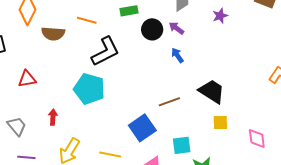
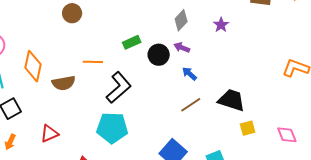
brown line: (169, 102) -> (191, 105), moved

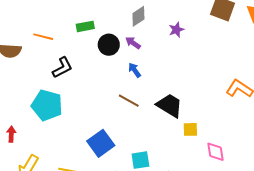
black L-shape: (119, 88) -> (62, 68), size x0.7
brown line: (191, 105) -> (129, 101), turned 50
yellow square: (248, 128) -> (190, 129), moved

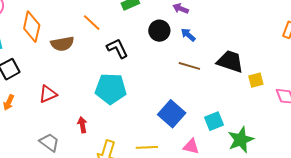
orange line: (43, 37) -> (92, 23), turned 42
black circle: (109, 45) -> (159, 31), moved
black L-shape: (62, 68) -> (117, 48), turned -75

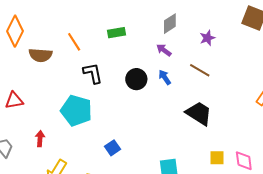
black circle: (159, 31) -> (136, 79), moved
brown line: (189, 66) -> (200, 70), moved
yellow square: (256, 80) -> (217, 158), moved
blue square: (172, 114) -> (112, 148), moved, size x0.6

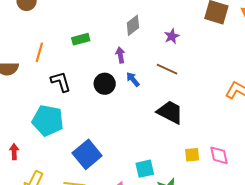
orange line: (74, 42) -> (39, 52), turned 54
purple arrow: (164, 50) -> (120, 55), moved, turned 49
blue square: (112, 148) -> (87, 154), size x1.8

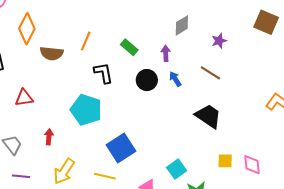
green rectangle: (81, 39) -> (129, 47), moved, turned 48
cyan square: (145, 169) -> (177, 169), turned -30

